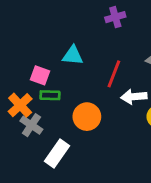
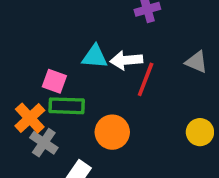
green rectangle: (50, 95) -> (67, 106), size x1.4
white arrow: (134, 97) -> (126, 60), moved

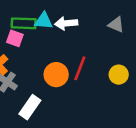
red line: (146, 79) -> (80, 68), moved
green rectangle: (67, 106) -> (24, 23), moved

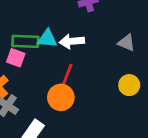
red line: (80, 68) -> (66, 77), moved
yellow circle: (119, 75) -> (129, 85), moved

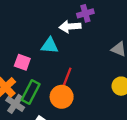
green rectangle: (25, 41) -> (31, 92), moved, turned -65
white arrow: (72, 41) -> (70, 27), moved

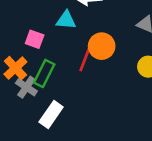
orange circle: (62, 97) -> (102, 46), moved

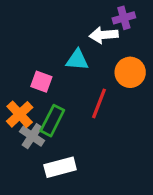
orange circle: (102, 46) -> (130, 72), moved
white rectangle: (51, 115) -> (60, 167), turned 40

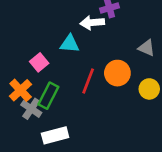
orange circle: (130, 72) -> (117, 73), moved
pink square: (41, 82) -> (39, 62), turned 30

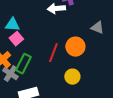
cyan triangle: (70, 44) -> (12, 25), moved
yellow circle: (149, 89) -> (72, 77), moved

